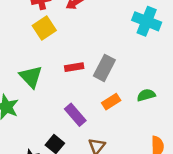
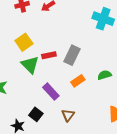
yellow square: (44, 28) -> (24, 42), moved
green triangle: (31, 77) -> (30, 65), moved

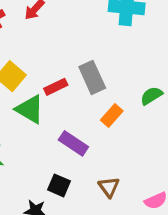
gray rectangle: (72, 55) -> (92, 77), turned -36
brown triangle: (68, 115) -> (109, 187), moved

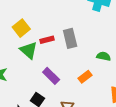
green semicircle: (151, 96) -> (104, 56), turned 32
orange rectangle: (112, 115) -> (85, 77), moved

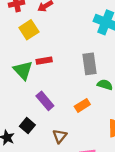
yellow square: (21, 28) -> (29, 30), moved
gray rectangle: (70, 38) -> (90, 64), moved

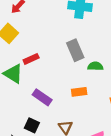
orange rectangle: (82, 105) -> (79, 92), turned 40

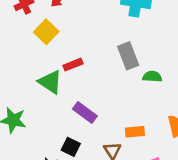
orange rectangle: (79, 92) -> (135, 132), moved

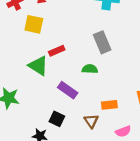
yellow square: (46, 32) -> (34, 24), turned -30
green semicircle: (152, 77) -> (90, 69), moved

